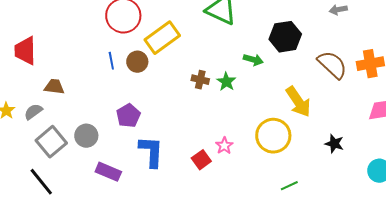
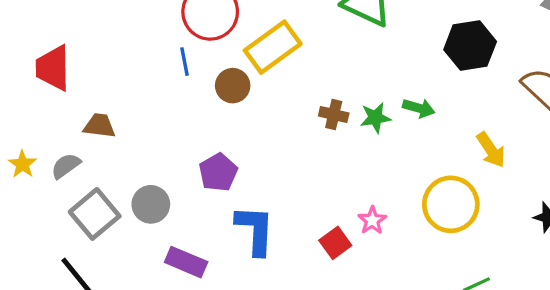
green arrow: (253, 60) -> (419, 108), moved
blue line: (111, 61) -> (185, 62), moved
green star: (226, 82) -> (375, 118), turned 30
yellow arrow: (298, 102) -> (491, 150), size x0.7

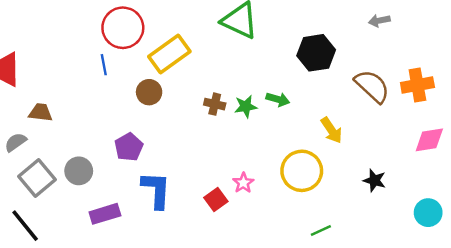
brown circle: (233, 86) -> (149, 92), moved
purple rectangle: (186, 262) -> (105, 214), turned -40

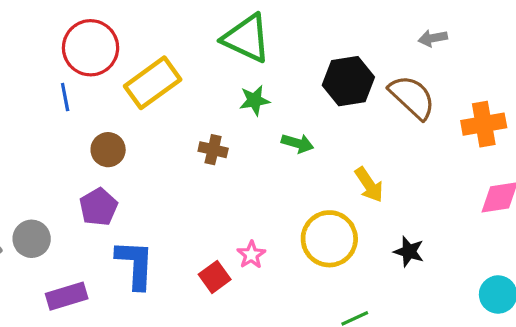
brown semicircle: (372, 86) -> (412, 97), moved
brown circle: (149, 92) -> (108, 150), moved
green star: (246, 106) -> (254, 100), moved
black star: (374, 180) -> (409, 252), moved

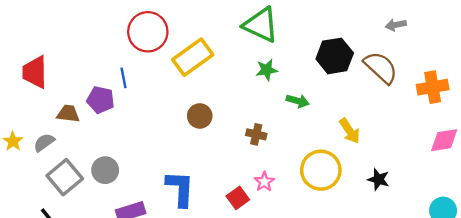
blue line: (65, 97) -> (124, 78), moved
brown circle: (108, 150) -> (200, 116), moved
brown cross: (213, 150) -> (256, 134), moved
purple pentagon: (98, 207) -> (101, 100), moved, turned -30

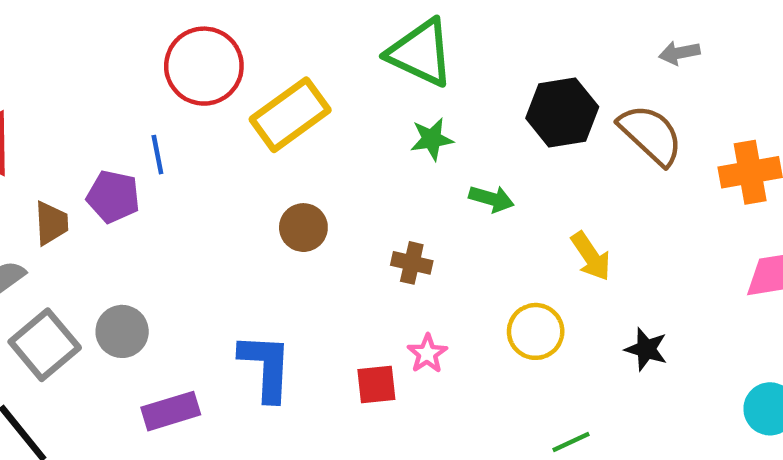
brown trapezoid: (68, 114) -> (51, 223), turned 80
yellow circle: (321, 170) -> (536, 331), size x0.7
red square: (238, 198) -> (376, 385), turned 30

